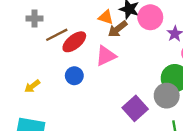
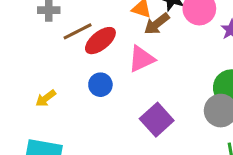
purple square: (135, 108) -> (157, 120), moved

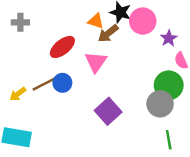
brown line: (78, 31) -> (44, 84), moved
pink triangle: (142, 59) -> (96, 62), turned -30

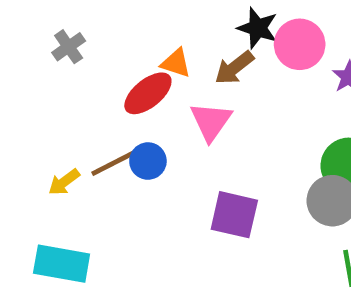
orange triangle: (96, 21) -> (176, 63), moved
gray cross: (20, 22) -> (69, 47), turned -35
purple square: (108, 111) -> (234, 215), turned -35

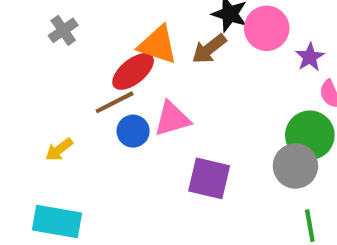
orange triangle: (176, 63) -> (158, 45), size x1.5
pink triangle: (211, 121) -> (172, 119), moved, turned 39
brown line: (113, 163) -> (115, 102), moved

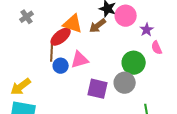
brown line: (115, 102) -> (52, 52), turned -60
green circle: (310, 135) -> (134, 63), moved
yellow arrow: (59, 150) -> (21, 87), moved, size x1.5
gray circle: (295, 166) -> (125, 83), moved

